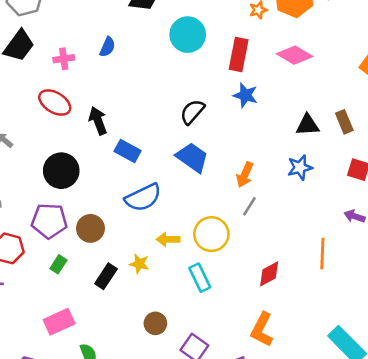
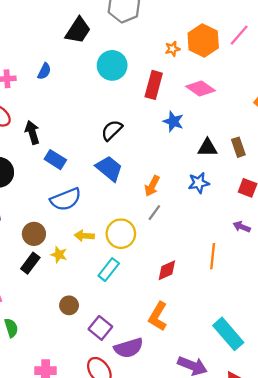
blue star: (245, 95) -> (173, 121), moved
brown circle: (90, 228) -> (34, 234), moved
cyan rectangle: (200, 278) -> (109, 270), turned 60

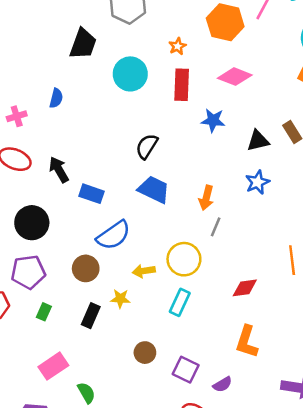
orange star: (172, 49) -> (178, 46), moved
brown circle: (34, 234) -> (86, 268), moved
red diamond: (167, 270) -> (245, 288), turned 30
purple semicircle: (129, 348) -> (222, 384), size x0.6

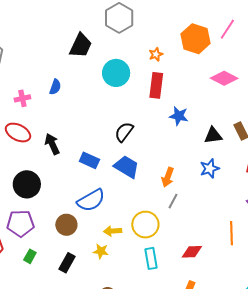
pink diamond: (235, 77) -> (224, 78), moved
blue rectangle: (92, 194) -> (89, 160), moved
yellow star: (120, 299) -> (101, 251), moved
cyan rectangle: (180, 302) -> (151, 258), moved, turned -40

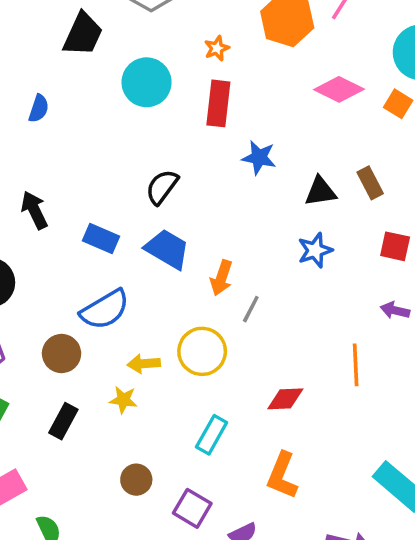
orange arrow: (168, 177) -> (221, 278), moved
cyan rectangle: (151, 258) -> (212, 435), moved, turned 40

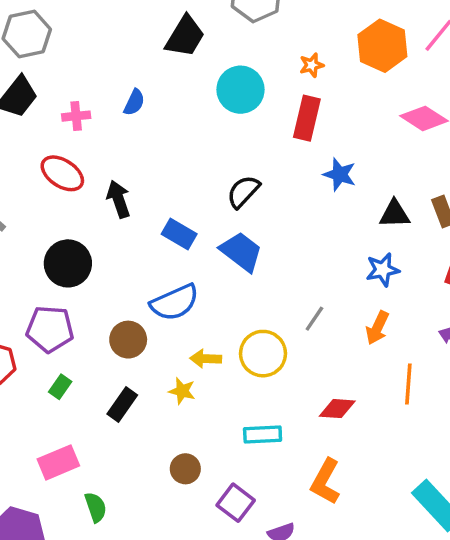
orange arrow: (221, 278) -> (377, 328), moved
cyan rectangle: (212, 435) -> (263, 435), turned 51

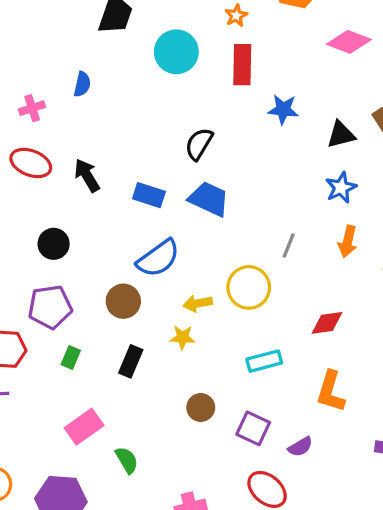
black circle: (68, 263) -> (54, 244), size x0.7

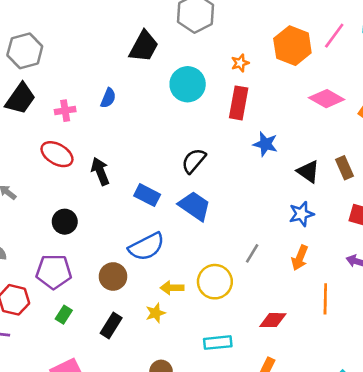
black triangle: (341, 135) -> (308, 172), turned 40
yellow star: (182, 337) -> (156, 313), turned -30

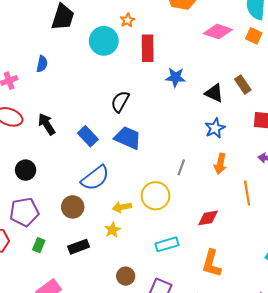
orange star: (240, 63) -> (127, 20), moved
blue rectangle: (147, 195) -> (88, 136), turned 30
black rectangle: (111, 325) -> (79, 247), turned 48

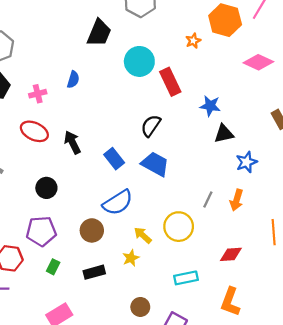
orange star: (127, 20) -> (193, 41), moved
red rectangle: (148, 48) -> (170, 82), moved, turned -30
black triangle: (214, 93) -> (224, 134), moved, turned -42
orange arrow: (220, 164) -> (237, 200), moved
yellow arrow: (122, 207) -> (143, 235), turned 48

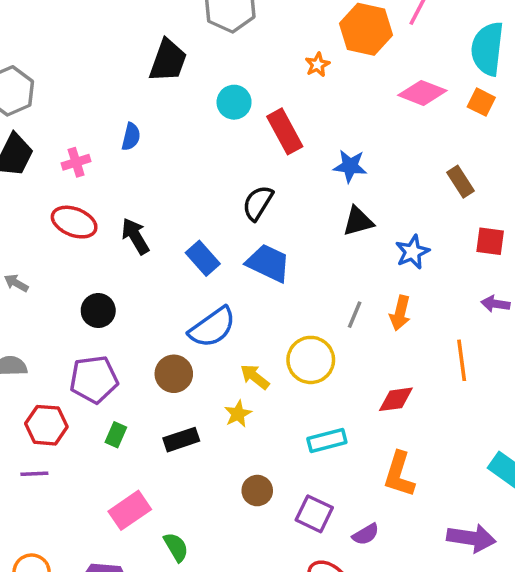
cyan circle: (139, 61) -> (234, 102), size x0.7
black triangle: (224, 134) -> (358, 221), moved

